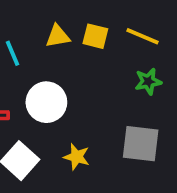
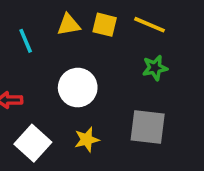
white circle: (46, 102) -> (78, 88), moved
yellow star: (77, 157) -> (87, 140), turned -30

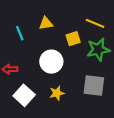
yellow square: (105, 25) -> (73, 39), moved, turned -32
green star: (155, 68) -> (98, 50), size x1.5

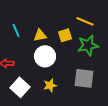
yellow triangle: (46, 23) -> (40, 35), moved

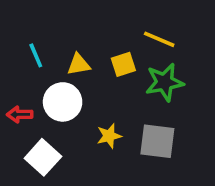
white circle: (45, 56) -> (63, 102), moved
yellow star: (50, 85) -> (109, 136), moved

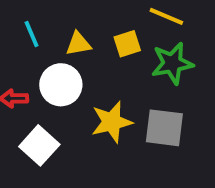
yellow star: (109, 136) -> (112, 122), size x1.5

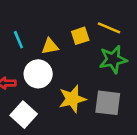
yellow square: (127, 44) -> (80, 36), moved

